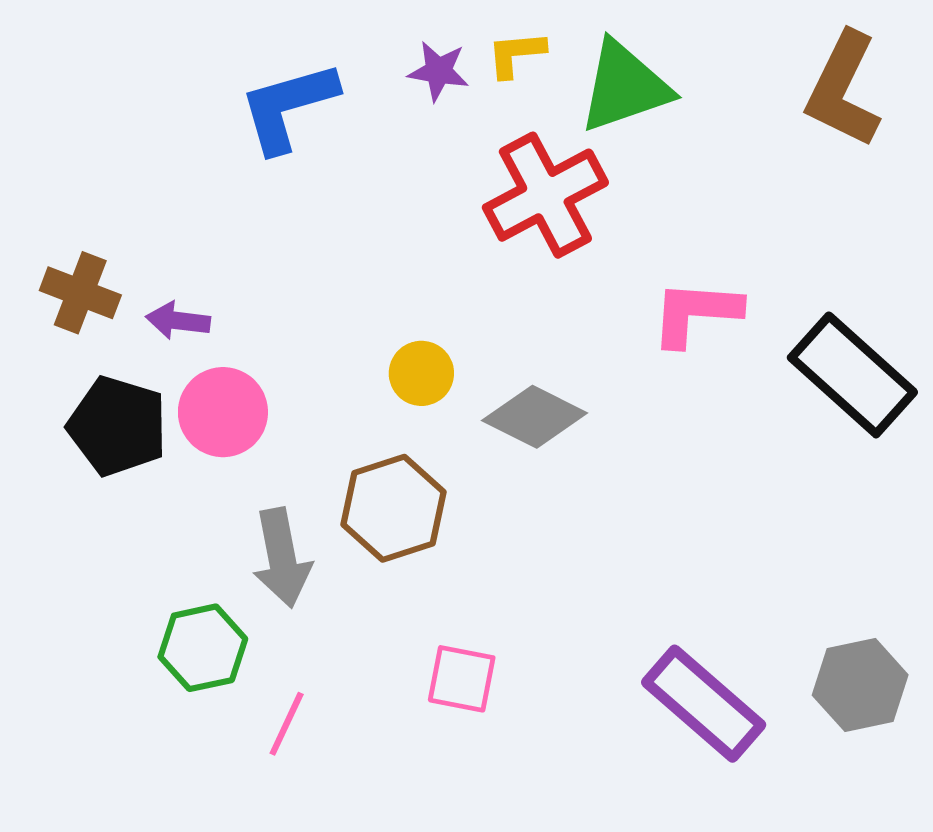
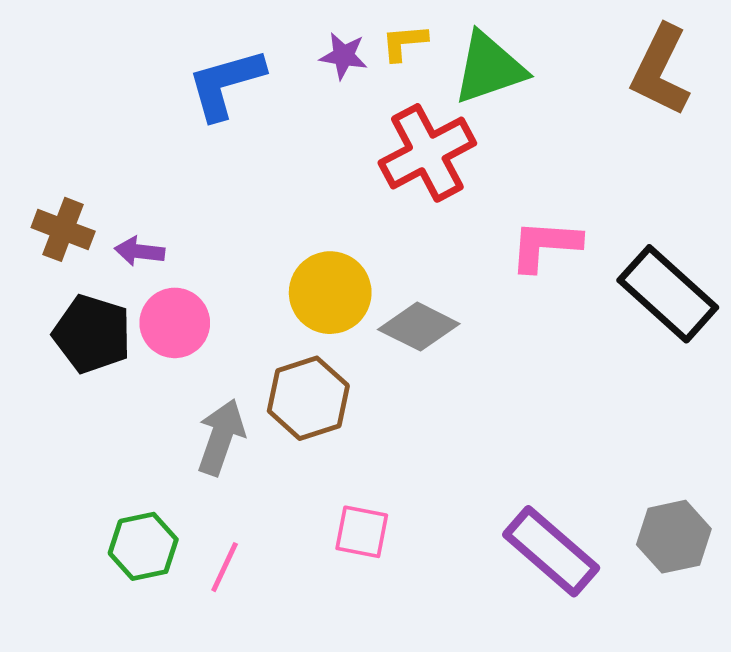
yellow circle: (421, 373) -> (330, 293), size x1.6
gray arrow: (282, 558) -> (221, 437), turned -150
green hexagon: (203, 648) -> (143, 546), moved

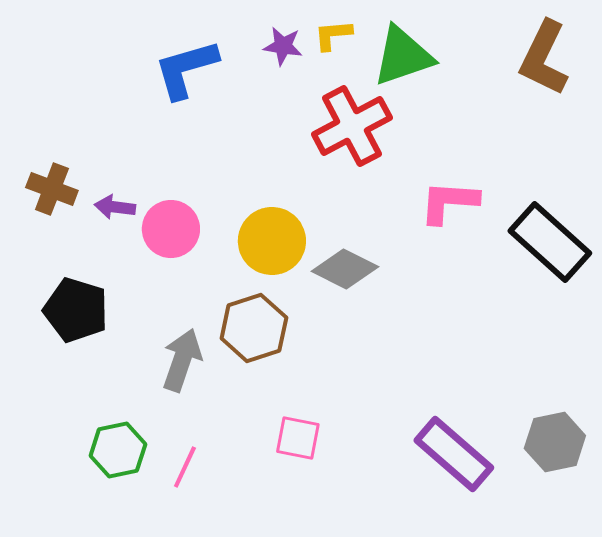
pink circle: (175, 323) -> (171, 229), moved
black pentagon: (92, 334) -> (76, 310), moved

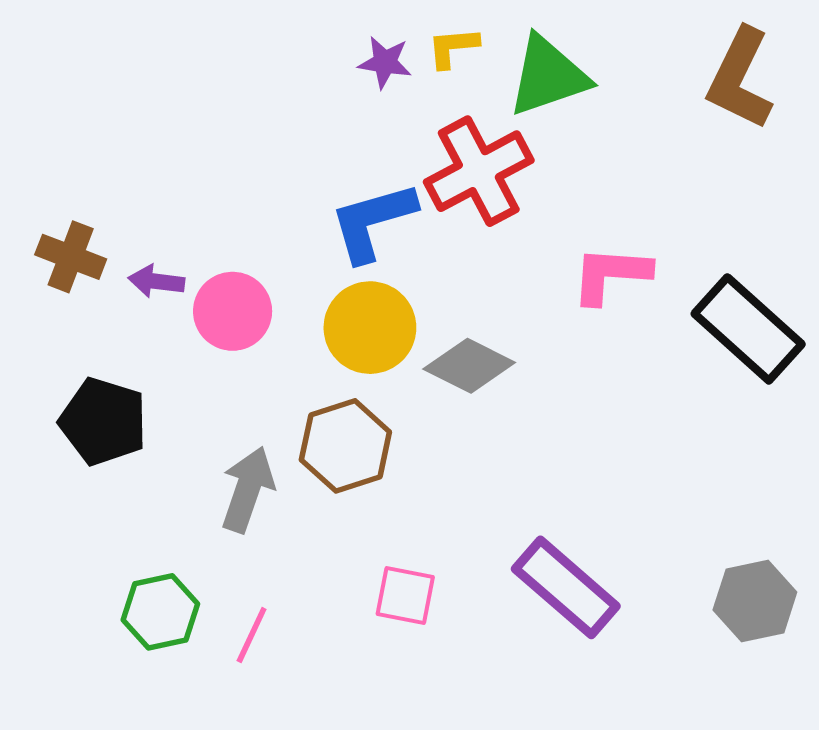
blue L-shape: (186, 69) -> (373, 221), moved
purple rectangle: (454, 454) -> (566, 587), moved

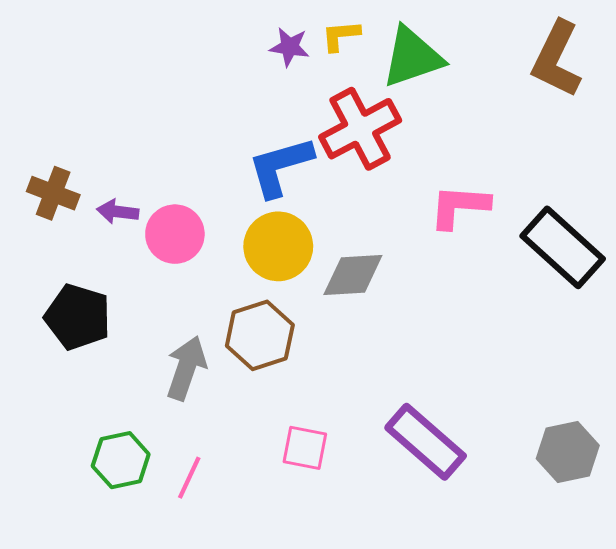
gray diamond: (469, 366) -> (353, 275), turned -30

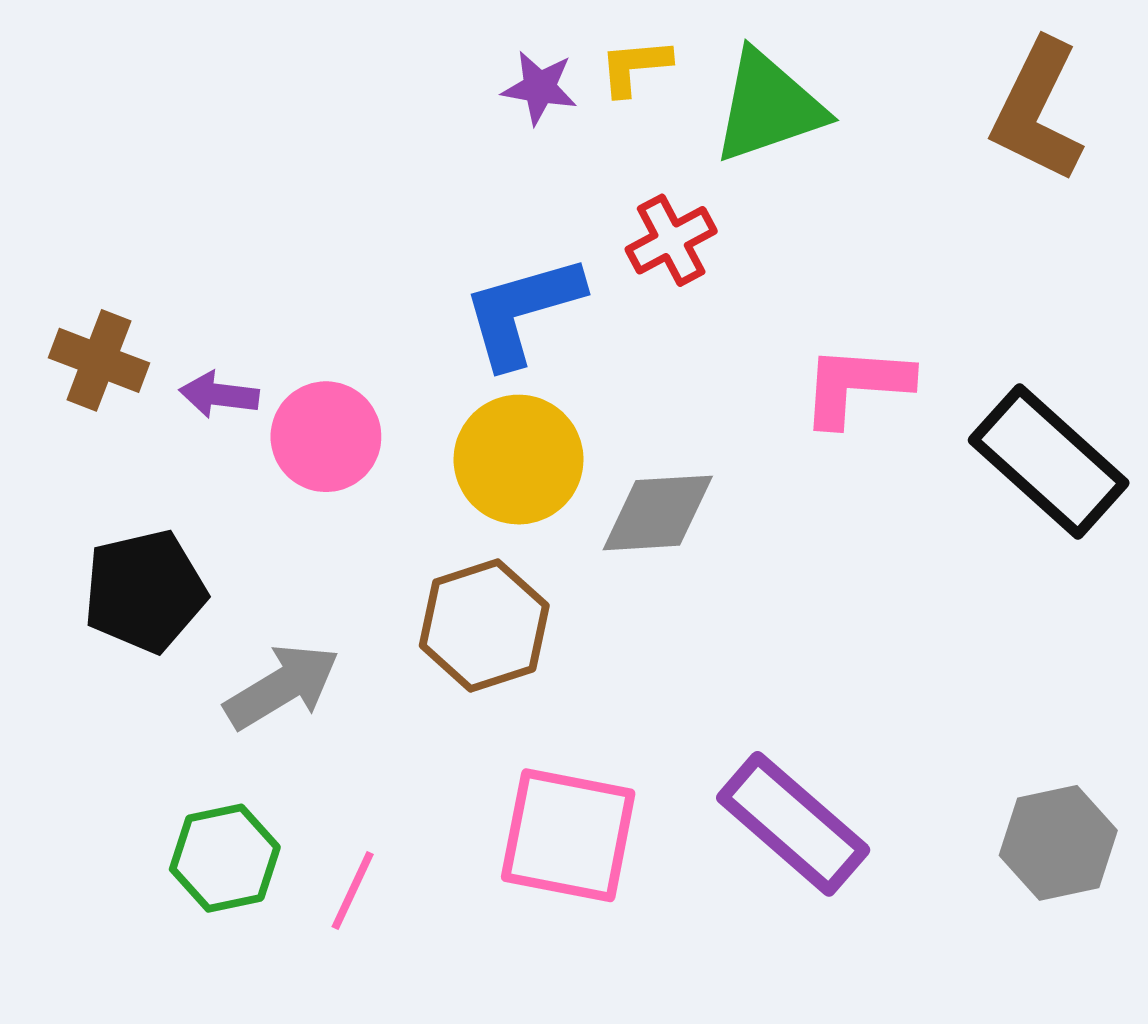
red cross: (360, 129) -> (671, 240), size x0.6
black pentagon: (78, 317) -> (145, 591), turned -30
gray arrow: (186, 368) -> (282, 686), moved, turned 40
pink square: (305, 448) -> (568, 835), size x1.6

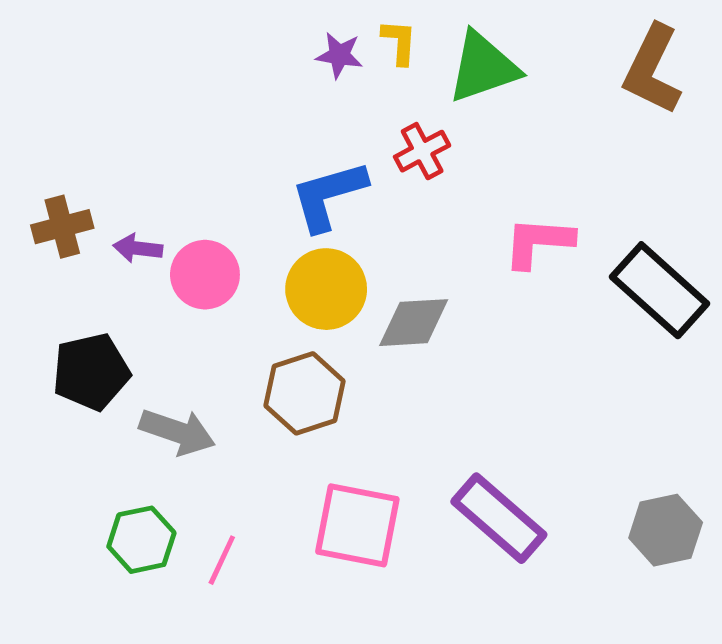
yellow L-shape: (635, 67) -> (399, 42), turned 99
brown cross: (99, 360) -> (62, 227), turned -36
gray arrow: (282, 686) -> (177, 432), turned 50

